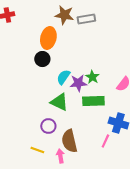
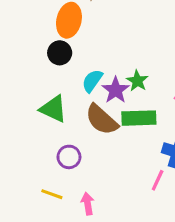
purple star: (78, 83) -> (116, 90), turned -30
green triangle: (59, 102) -> (53, 109), moved
brown semicircle: (69, 141) -> (102, 120), moved, turned -35

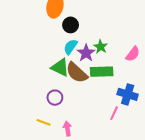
black circle: (60, 53) -> (71, 25), moved
green triangle: (53, 109) -> (60, 67), moved

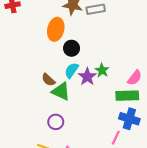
green rectangle: (102, 72) -> (127, 96), moved
brown semicircle: (77, 73) -> (48, 80), moved, size x0.6

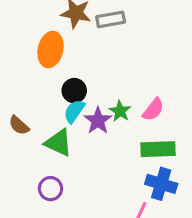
black circle: (72, 48) -> (74, 91), moved
pink semicircle: (135, 78) -> (153, 110), moved
brown semicircle: (48, 80) -> (19, 125), moved

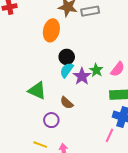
brown semicircle: (19, 125) -> (67, 103), moved
green triangle: (58, 143) -> (37, 91), moved

